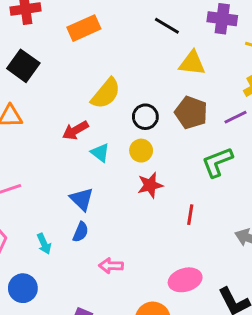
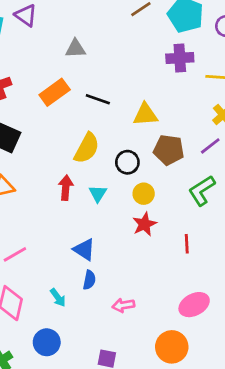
black line: (167, 26) -> (98, 99), moved
yellow triangle: (192, 63) -> (145, 115), moved
red arrow: (75, 130) -> (66, 188), turned 135
yellow circle: (141, 151) -> (144, 194), moved
cyan triangle: (100, 153) -> (98, 194), moved, turned 36

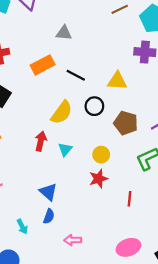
yellow triangle: (145, 115) -> (117, 81), moved
black circle: (127, 162) -> (94, 106), moved

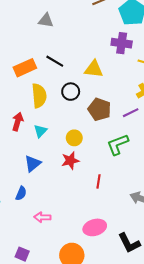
orange rectangle: (43, 65) -> (25, 68), moved
yellow semicircle: (62, 112) -> (39, 96), turned -45
blue triangle: (48, 192) -> (33, 164), moved, turned 36

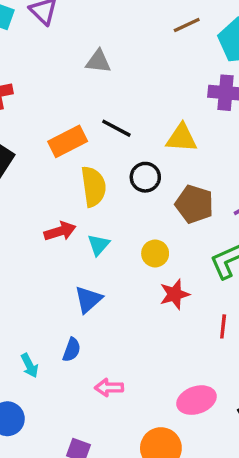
red arrow: (18, 122) -> (60, 231), turned 60
red star: (70, 161) -> (175, 294), moved
red line: (99, 181) -> (223, 326), moved

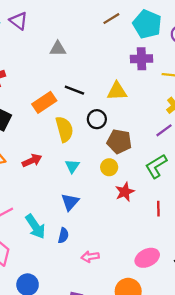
brown pentagon: (194, 204) -> (119, 142), moved
red arrow: (60, 231) -> (32, 161), moved
cyan arrow: (30, 366) -> (35, 226), moved, size x1.6

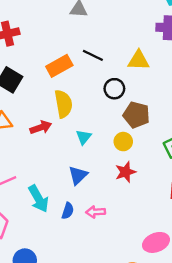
yellow semicircle: (64, 129) -> (63, 104), moved
red star: (125, 192) -> (126, 172), moved
pink arrow: (90, 257) -> (96, 212), moved

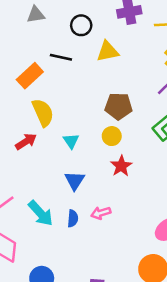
black circle: (114, 89) -> (81, 25), moved

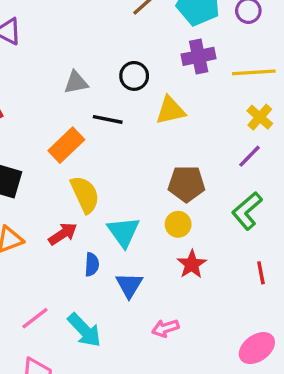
gray triangle: (36, 15) -> (76, 82), moved
cyan triangle: (71, 141) -> (124, 232), size x1.5
blue semicircle: (73, 218) -> (92, 264), moved

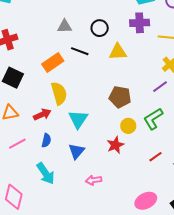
yellow circle: (178, 224) -> (128, 126), moved
blue semicircle: (92, 264) -> (46, 140), moved
red line: (261, 273) -> (155, 157), turned 56
pink line: (35, 318) -> (17, 144), moved

